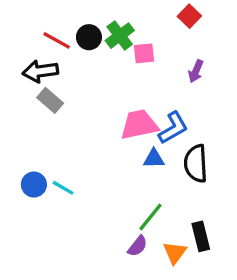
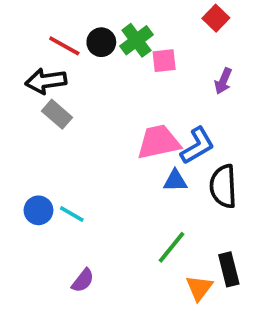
purple semicircle: (138, 246) -> (83, 281), moved

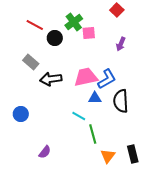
black circle: (101, 42) -> (55, 38), moved
black arrow: (46, 81) -> (51, 79), moved
cyan line: (72, 214) -> (79, 116), moved
green line: (172, 247) -> (93, 134), turned -54
black rectangle: (229, 269) -> (133, 154), moved

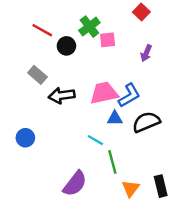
black semicircle: (121, 101) -> (146, 122), turned 70
purple semicircle: (45, 152) -> (75, 184), moved, size x1.6

